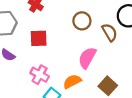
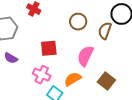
brown semicircle: (110, 32) -> (105, 31), turned -126
red square: (39, 38) -> (49, 48), moved

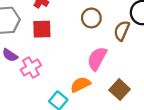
red square: (49, 48) -> (42, 29), moved
pink cross: (42, 75) -> (31, 68), moved, turned 30

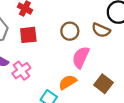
brown circle: (91, 18) -> (70, 31), moved
brown semicircle: (122, 31) -> (101, 30), turned -84

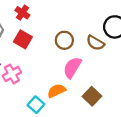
red square: (28, 35) -> (23, 39), turned 30

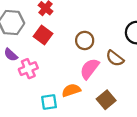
brown semicircle: (95, 43) -> (115, 58), moved
cyan square: (36, 105) -> (49, 102), turned 35

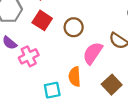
brown circle: (85, 40) -> (74, 27), moved
orange semicircle: (71, 90) -> (75, 77), turned -72

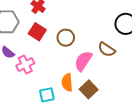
brown square: (112, 85) -> (89, 89), moved

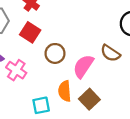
brown circle: (66, 38) -> (55, 53), moved
pink cross: (25, 64) -> (16, 70), turned -30

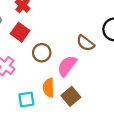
brown semicircle: (110, 53) -> (85, 43), moved

